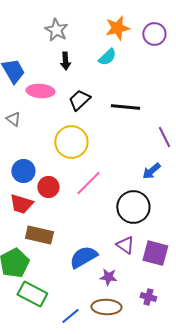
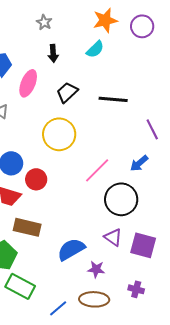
gray star: (56, 30) -> (44, 22), size x0.7
pink ellipse: (40, 91) -> (28, 83), turned -72
pink line: (88, 183) -> (97, 170), moved

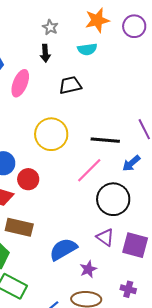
gray star: (44, 22) -> (50, 27), moved
cyan semicircle: (95, 49) -> (87, 49), turned 36
black trapezoid: (67, 92) -> (70, 85), moved, turned 30
black line: (113, 99) -> (105, 140), moved
purple star: (96, 269) -> (88, 269), turned -30

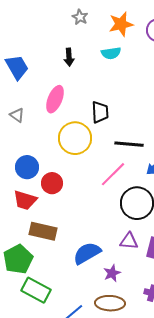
gray star: (50, 27) -> (80, 17), moved
pink ellipse: (20, 83) -> (55, 99), moved
black trapezoid: (70, 85) -> (100, 112), moved, turned 100
purple triangle: (105, 237) -> (129, 241), turned -30

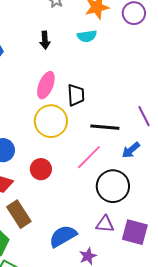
pink ellipse: (55, 99) -> (46, 85), moved
red circle: (52, 183) -> (41, 169), moved
brown rectangle: (43, 231) -> (19, 214), turned 44

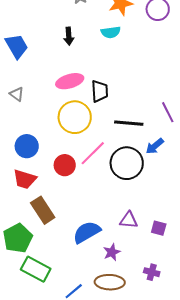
pink ellipse: (46, 85) -> (70, 81), turned 52
pink line: (89, 157) -> (93, 153), moved
black circle: (113, 186) -> (127, 163), moved
purple square: (135, 232) -> (159, 228), size x0.6

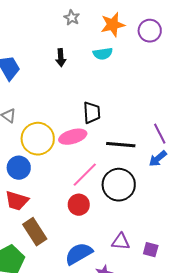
pink ellipse: (70, 81) -> (73, 137), moved
yellow circle: (75, 117) -> (38, 139), moved
blue arrow: (155, 146) -> (158, 159), moved
red circle: (65, 165) -> (79, 205), moved

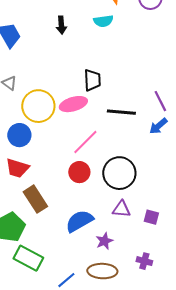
black circle: (119, 185) -> (119, 173), moved

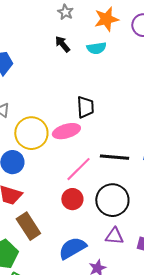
black arrow: (61, 25) -> (62, 44), moved, turned 144
black line: (121, 112) -> (114, 157), moved

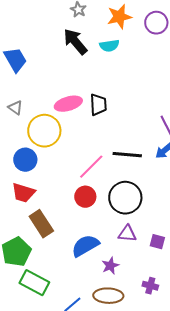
black arrow: (62, 44) -> (75, 42), size x1.6
pink ellipse: (66, 131) -> (68, 104), moved

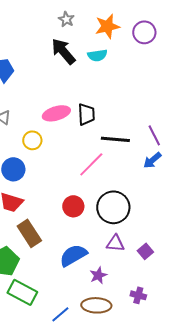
yellow circle: (44, 131) -> (32, 140), size x0.6
black line: (127, 155) -> (115, 139), moved
pink line: (91, 167) -> (91, 164), moved
purple square: (157, 242) -> (145, 251), turned 35

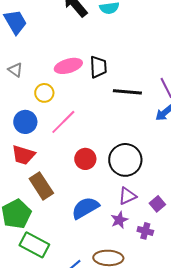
pink line: (91, 164) -> (63, 122), moved
purple triangle: (115, 243) -> (127, 196), turned -30
purple star: (98, 275) -> (119, 220), moved
purple cross: (138, 295) -> (145, 231), moved

